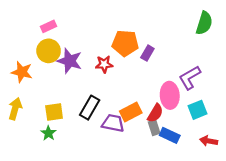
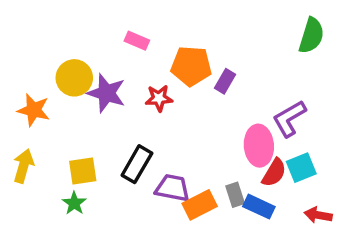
pink rectangle: (49, 26) -> (137, 41), moved, turned 48
orange rectangle: (131, 112) -> (200, 205), moved
red semicircle: (155, 113) -> (274, 173), moved

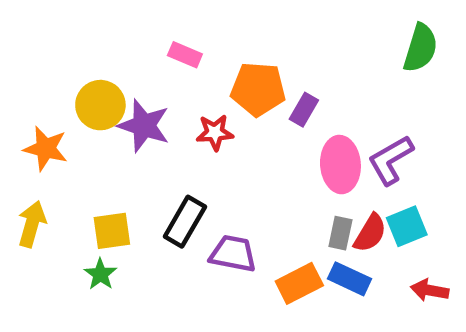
pink ellipse: (259, 146) -> (340, 165), moved
gray rectangle: (235, 195) -> (340, 233), moved, turned 30
orange rectangle: (200, 205) -> (299, 283), moved

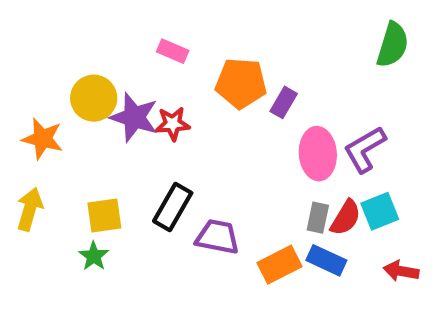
red star: (215, 133) -> (173, 124), moved

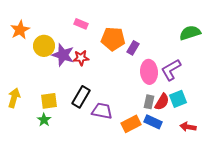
green semicircle: (393, 45) -> (190, 33), moved, turned -125
orange star: (42, 139) -> (20, 30), moved, turned 30

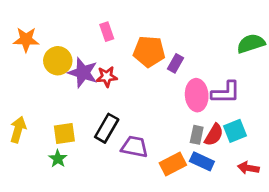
pink rectangle: (81, 24) -> (107, 32), turned 48
orange star: (20, 30) -> (26, 40), turned 30
purple L-shape: (171, 70) -> (226, 92), turned -150

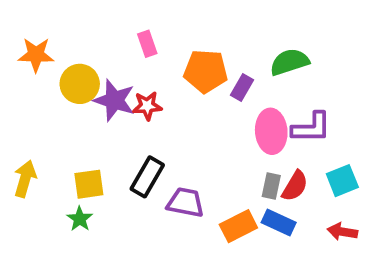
green semicircle: (251, 44) -> (289, 62), moved
cyan square: (235, 131) -> (342, 181), moved

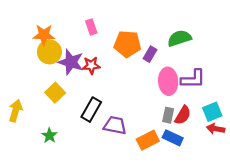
orange star: (36, 55) -> (44, 35), moved
yellow square: (89, 184) -> (55, 93), moved, turned -36
red arrow: (342, 232) -> (216, 129), moved

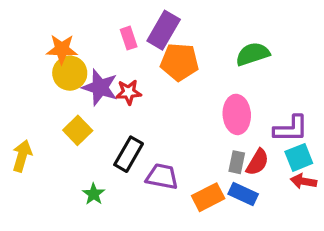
purple rectangle: (150, 54) -> (164, 30), moved, size x1.6
purple L-shape: (193, 79) -> (291, 129), moved
green star: (49, 136) -> (94, 194), moved

